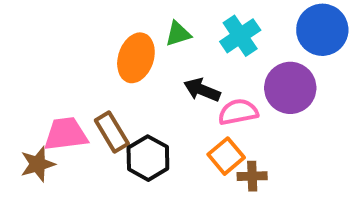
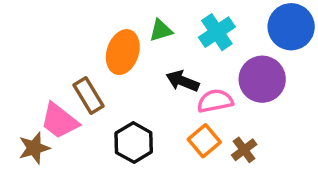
brown rectangle: (112, 132) -> (88, 96), moved
pink trapezoid: (66, 134) -> (59, 121), turned -135
brown cross: (252, 176) -> (244, 150), moved, turned -35

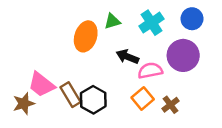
blue circle: (291, 27) -> (192, 19), moved, size x0.7
brown rectangle: (88, 96) -> (71, 95), moved

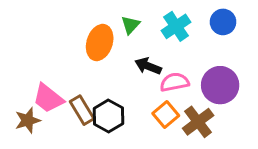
green triangle: (112, 21) -> (130, 25), turned -30
purple circle: (183, 55) -> (220, 85), moved
brown cross: (170, 105) -> (198, 122), size x1.5

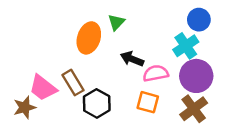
cyan cross: (176, 26) -> (186, 46), moved
brown rectangle: (82, 110) -> (73, 83), moved
orange square: (166, 114) -> (148, 102), turned -35
brown cross: (198, 122) -> (194, 109), moved

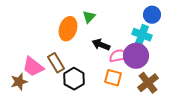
cyan cross: (186, 46) -> (142, 35), turned -36
purple circle: (196, 76) -> (136, 56), moved

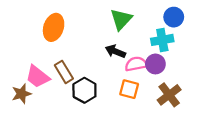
green triangle: (89, 17) -> (121, 19), moved, size x1.5
orange ellipse: (68, 29) -> (54, 27), moved
cyan cross: (142, 35) -> (162, 40), turned -30
purple circle: (136, 56) -> (155, 64), size x0.7

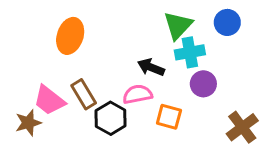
green triangle: (121, 19) -> (178, 25), moved
cyan cross: (162, 40) -> (190, 52), moved
pink semicircle: (136, 64) -> (137, 94), moved
brown cross: (169, 95) -> (242, 127), moved

